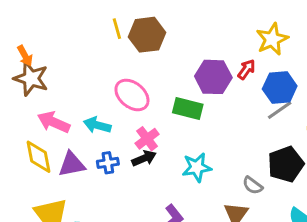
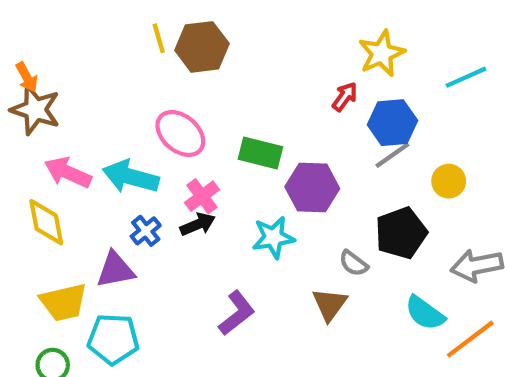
purple hexagon: (213, 77) -> (312, 188), moved
cyan arrow: (97, 125) -> (131, 177), size x1.4
blue cross: (108, 163) -> (146, 231), turned -30
purple triangle: (72, 164) -> (115, 270), moved

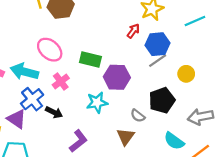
black arrow: (198, 224) -> (54, 112), moved, turned 49
blue cross: (146, 231) -> (32, 99), size x1.5
purple triangle: (115, 270) -> (17, 119), turned 45

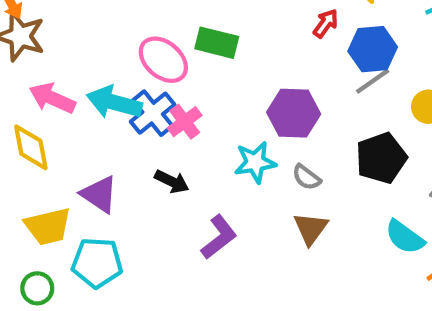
green rectangle: (90, 60) -> (217, 43), moved
blue cross: (32, 99) -> (153, 113), moved
gray semicircle: (138, 116) -> (306, 177), moved

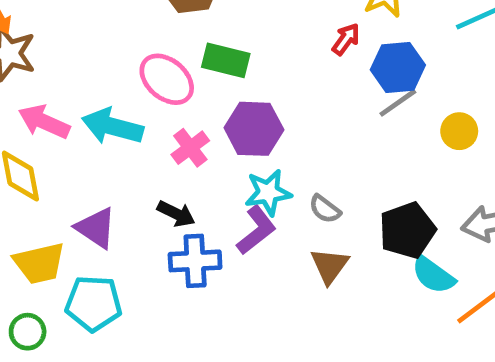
blue cross: (153, 113) -> (195, 261), moved, turned 36
purple hexagon: (294, 113) -> (254, 129), moved
black pentagon: (381, 158) -> (407, 230), moved
purple L-shape: (219, 237) -> (256, 230), moved

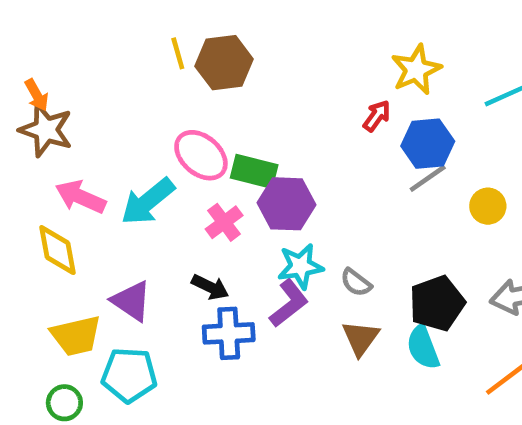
green rectangle: (226, 60) -> (254, 171), moved
cyan arrow: (112, 126) -> (148, 201), turned -54
cyan semicircle: (433, 275) -> (423, 347), moved, turned 33

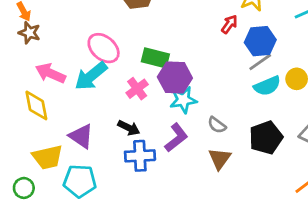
brown star: (46, 130) -> (29, 33), size x0.7
pink ellipse: (201, 155) -> (104, 48), moved
cyan star: (300, 266) -> (183, 100), moved
cyan semicircle: (423, 347) -> (267, 86), moved, turned -92
green circle: (64, 403) -> (24, 188), moved

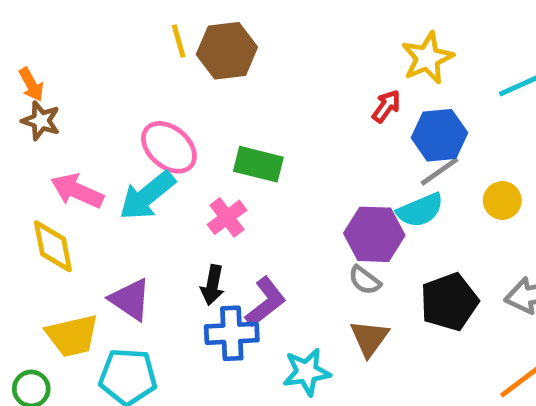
purple hexagon: (175, 77) -> (374, 234), moved
cyan semicircle: (267, 86) -> (420, 210), moved
cyan star: (183, 100) -> (307, 372), moved
black arrow: (129, 128) -> (212, 285), turned 75
purple L-shape: (176, 138) -> (266, 302), moved

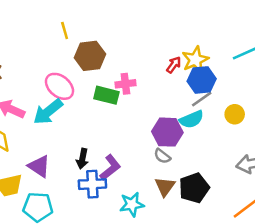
brown hexagon: (227, 51) -> (90, 56), moved
yellow star: (427, 58) -> (195, 60), moved
pink cross: (227, 217) -> (125, 84), moved, turned 30
black pentagon: (449, 302) -> (194, 188), moved

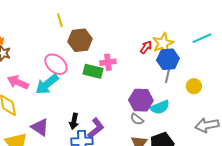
gray line: (202, 99) -> (168, 74), turned -42
cyan semicircle: (191, 119) -> (160, 107), moved

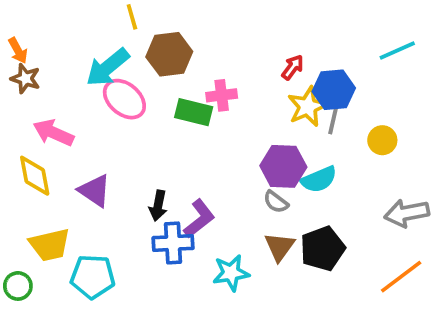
yellow star: (163, 43) -> (308, 107), moved
cyan arrow: (47, 84) -> (108, 67), moved
purple triangle: (40, 127) -> (95, 191), moved

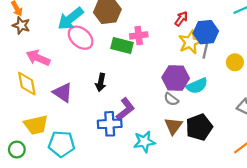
black arrow: (158, 206) -> (101, 82), moved

